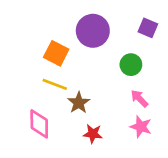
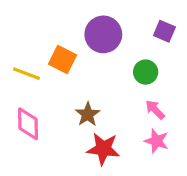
yellow line: (55, 84) -> (27, 74), moved
pink diamond: (39, 124) -> (28, 124), moved
red star: (93, 134) -> (103, 149), size x1.5

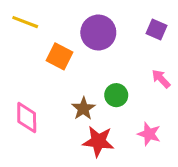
green circle: (146, 72) -> (116, 95), moved
yellow line: (27, 74) -> (25, 22), moved
pink arrow: (155, 110) -> (161, 79), moved

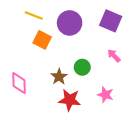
yellow line: (25, 22) -> (34, 16), moved
purple square: (156, 30) -> (111, 21), size x1.5

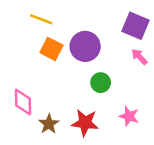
purple circle: (70, 23) -> (85, 46), moved
pink arrow: (114, 56) -> (139, 57), moved
brown star: (59, 77) -> (49, 124), moved

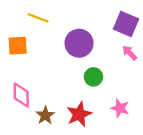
orange square: (51, 49) -> (18, 46), moved, turned -30
red star: (85, 123) -> (79, 114), turned -30

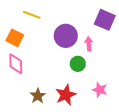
orange square: (18, 46) -> (15, 38), turned 30
pink arrow: (130, 53) -> (89, 44), moved, turned 40
pink diamond: (21, 95) -> (16, 64), moved

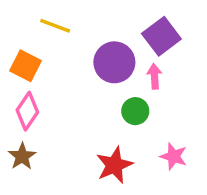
purple square: (105, 20) -> (161, 36), moved, turned 30
pink diamond: (16, 64) -> (27, 111), turned 35
brown star: (38, 96) -> (22, 156), moved

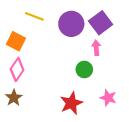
purple circle: (114, 62) -> (71, 24), moved

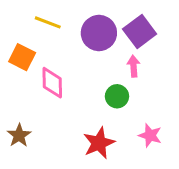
pink diamond: (17, 69) -> (52, 83), moved, turned -35

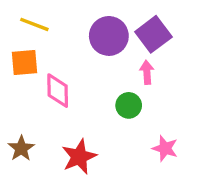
yellow line: (48, 22) -> (34, 24), moved
orange square: (22, 57) -> (25, 62), turned -32
red star: (99, 143) -> (79, 157), moved

